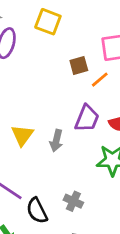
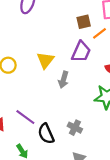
purple trapezoid: (87, 118) -> (81, 52), moved
yellow triangle: (22, 135) -> (45, 60), moved

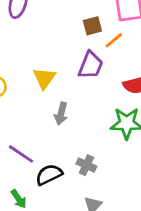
gray arrow: (64, 80) -> (61, 114), moved
black semicircle: (46, 134) -> (49, 175), turned 90

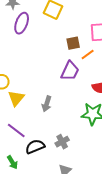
yellow triangle: (44, 78) -> (16, 98), moved
gray cross: (86, 165) -> (62, 142), turned 32

